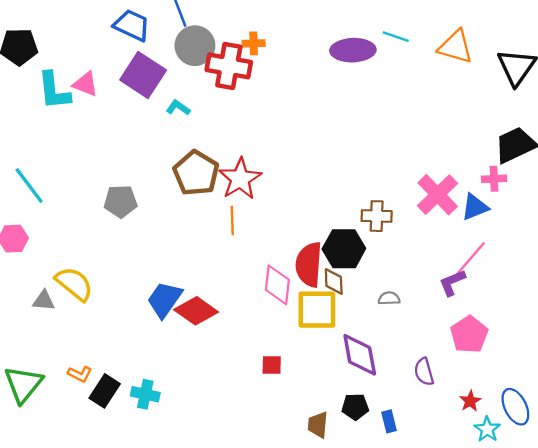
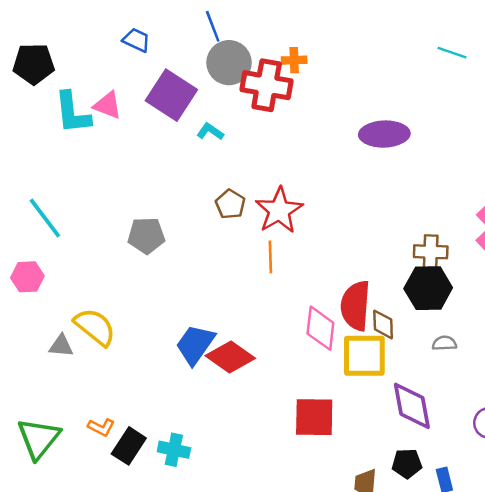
blue trapezoid: (132, 25) -> (136, 40), moved, size x0.7
purple ellipse: (353, 50) -> (384, 134), moved
brown pentagon: (196, 173) -> (230, 204), size x0.6
black hexagon: (344, 249) -> (428, 288), moved
red square: (272, 365) -> (314, 417), size x1.8

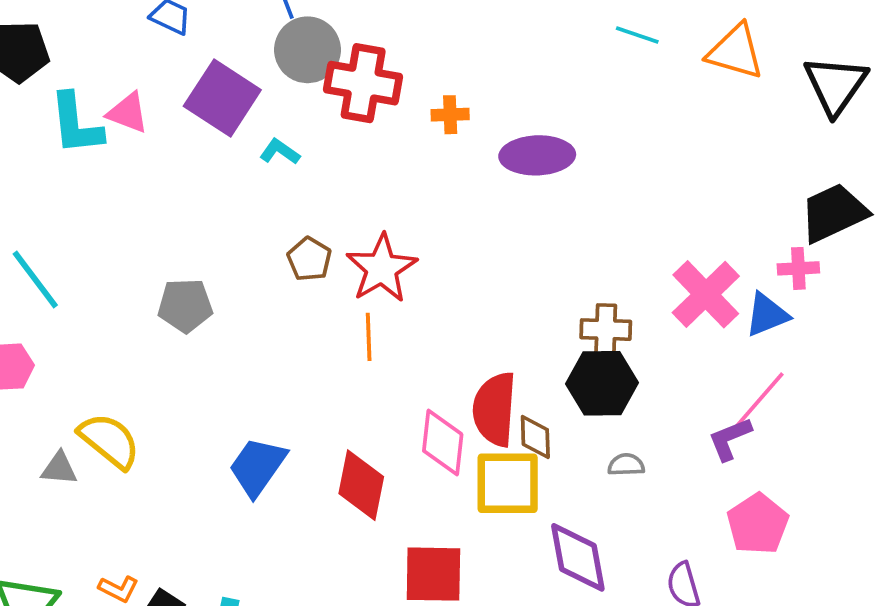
orange cross: (294, 60) -> (450, 115), moved
red diamond: (230, 357) -> (361, 485), moved, turned 66

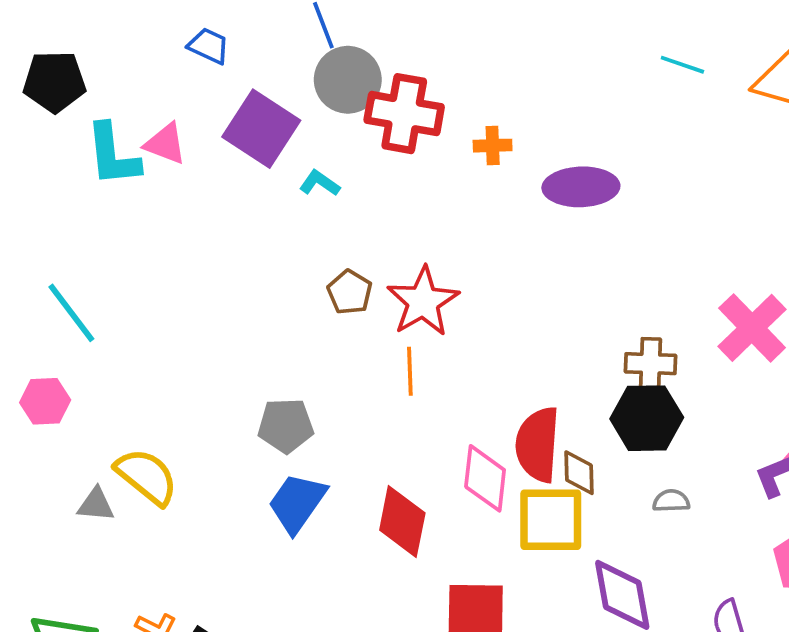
gray pentagon: (185, 305) -> (286, 426), moved

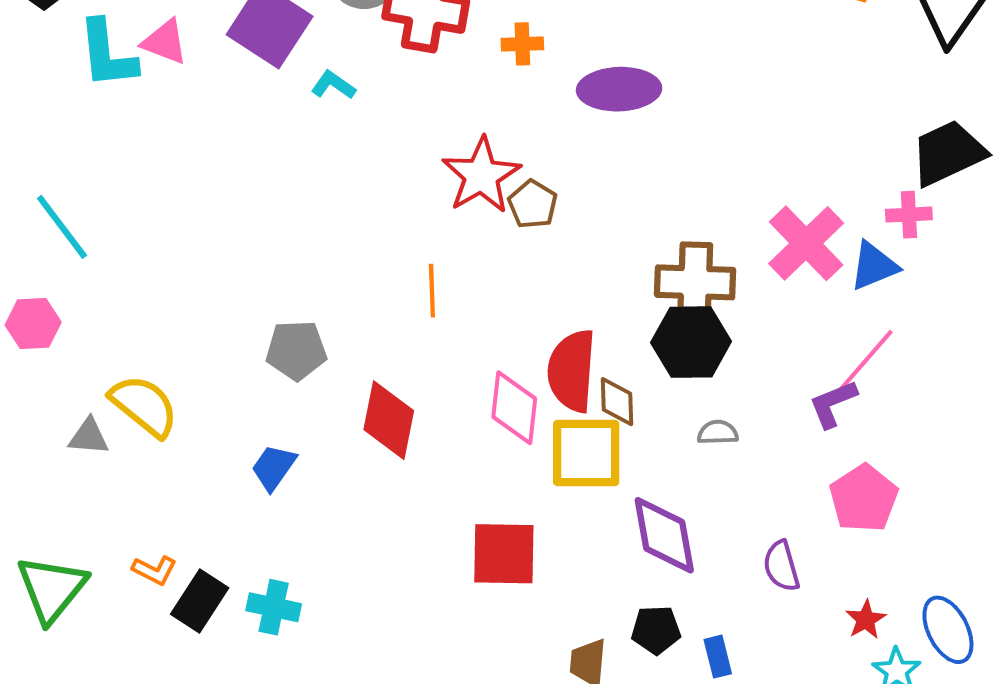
brown pentagon: (350, 292) -> (533, 204), moved
red star: (423, 302) -> (481, 176), moved
brown cross: (650, 364) -> (695, 282), size x1.4
blue trapezoid: (297, 503) -> (274, 467), moved, size x0.7
red diamond: (402, 522) -> (389, 420), moved

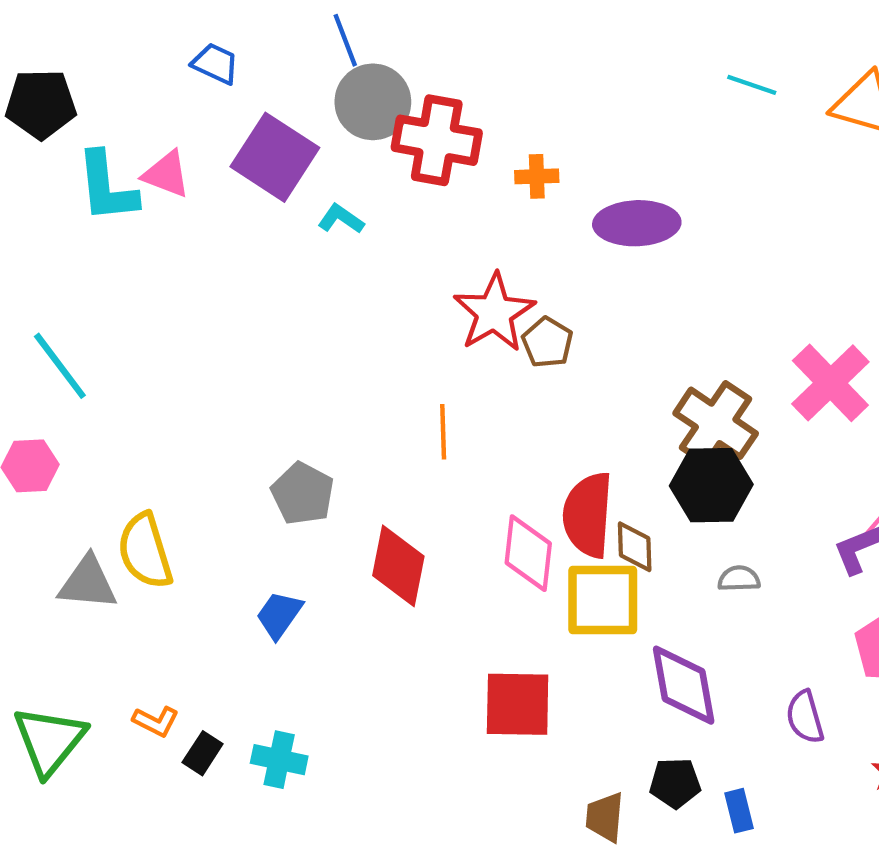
brown cross: (695, 282) -> (716, 423), turned 32
gray pentagon: (296, 350) -> (303, 494), turned 30
yellow semicircle: (144, 406) -> (145, 551), turned -146
gray triangle: (89, 437) -> (88, 583), size x1.4
black rectangle: (200, 601) -> (203, 753), size x0.7

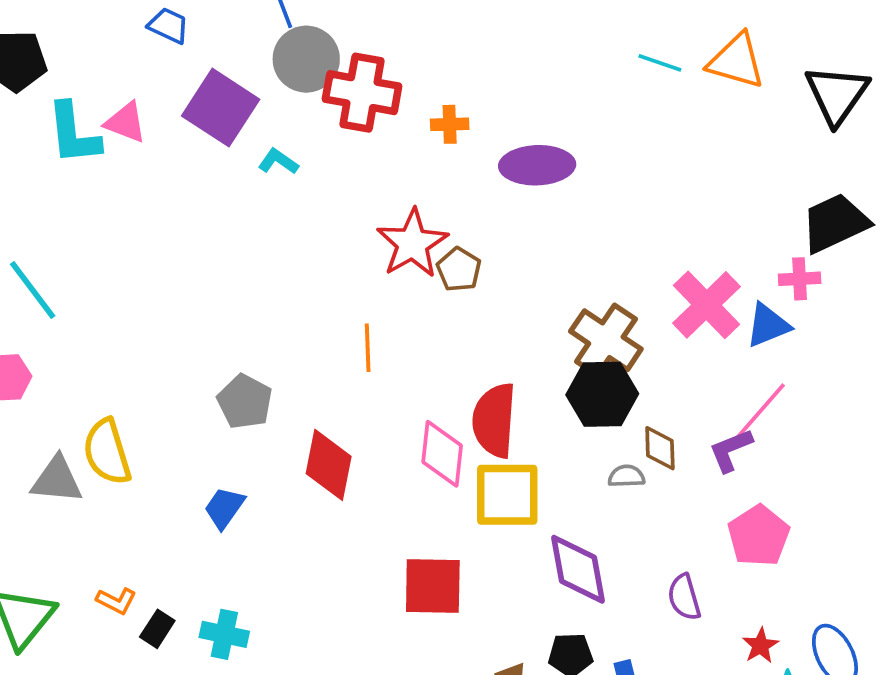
cyan line: (752, 85) -> (660, 63), moved
brown diamond: (635, 547) -> (660, 448), moved

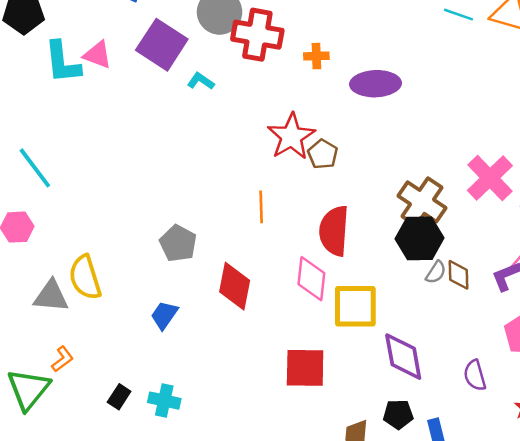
red semicircle: (494, 420) -> (334, 231), moved
gray semicircle: (626, 476) -> (436, 272), moved, turned 125
orange L-shape: (116, 601) -> (62, 359), moved, turned -64

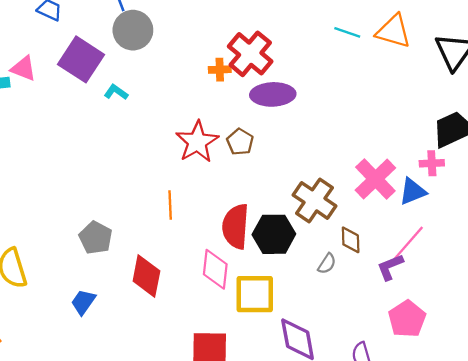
red cross: (257, 35) -> (250, 54), moved, turned 30
brown pentagon: (323, 154) -> (240, 142), moved
black hexagon: (420, 238) -> (274, 234), moved
brown diamond: (458, 275) -> (351, 240), moved

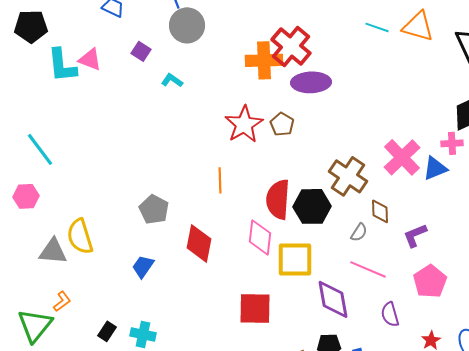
purple square: (81, 59) -> (141, 51), size x0.5
orange cross: (220, 70) -> (264, 60), size x1.8
pink line: (408, 243) -> (368, 269), moved, turned 72

